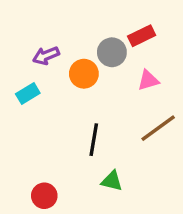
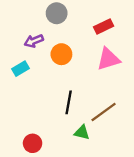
gray circle: (112, 52) -> (57, 13), moved
pink triangle: (148, 80) -> (108, 59), size x1.5
brown line: (158, 128) -> (104, 112), moved

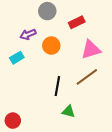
red rectangle: (104, 26) -> (77, 22), moved
brown line: (104, 112) -> (87, 77), moved
red circle: (33, 143) -> (13, 121), moved

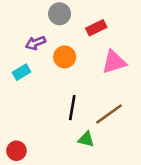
brown line: (87, 77) -> (109, 114), moved

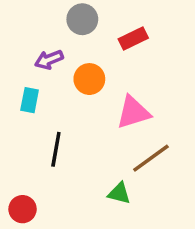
pink triangle: (114, 62) -> (133, 112), moved
cyan rectangle: (22, 72) -> (30, 100), turned -48
black line: (72, 108) -> (56, 149), moved

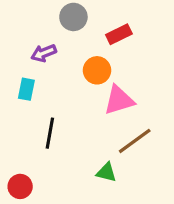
orange circle: (89, 79) -> (97, 70), moved

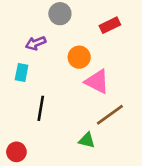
red rectangle: (119, 34) -> (110, 25), moved
pink triangle: (119, 100) -> (97, 81), turned 44

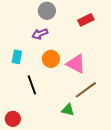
purple arrow: (36, 43) -> (40, 34), moved
orange circle: (79, 57) -> (51, 59), moved
black line: (41, 108) -> (32, 85), turned -30

